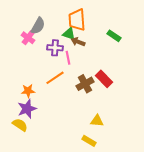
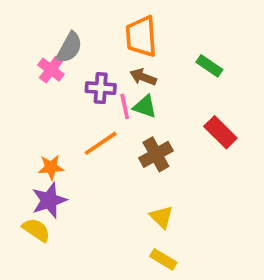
green triangle: (69, 34) -> (145, 106), moved
red rectangle: (104, 79) -> (220, 132), moved
yellow triangle: (97, 121) -> (161, 217), moved, turned 40

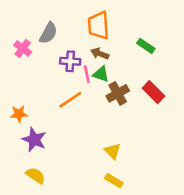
pink cross: (51, 70) -> (23, 48), moved
brown cross: (156, 154) -> (118, 93), moved
orange star: (51, 167) -> (19, 114), moved
purple star: (49, 200) -> (34, 140), turned -30
yellow semicircle: (36, 230) -> (36, 176), moved

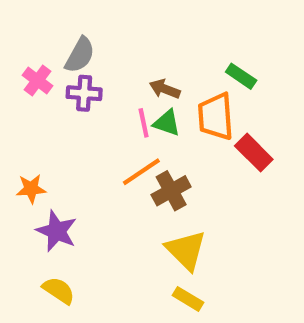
orange trapezoid: (98, 25) -> (216, 117), moved
purple cross: (70, 61) -> (84, 93), moved
brown cross: (118, 93) -> (171, 191), moved
orange line: (70, 100) -> (141, 172), moved
yellow triangle: (113, 151) -> (186, 250), size x1.5

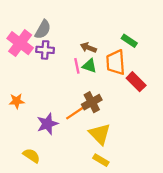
pink cross: (37, 80) -> (20, 43), size x1.6
orange line: (141, 172) -> (76, 112), moved
purple star: (57, 231) -> (47, 124), moved, turned 30

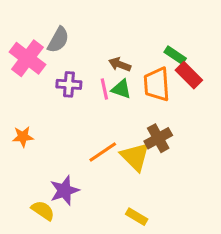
purple cross: (45, 50) -> (69, 84), moved
red rectangle: (136, 82) -> (189, 75), moved
brown cross: (92, 102) -> (158, 138), moved
purple star: (47, 124) -> (64, 191), moved
yellow triangle: (100, 134) -> (135, 157), moved

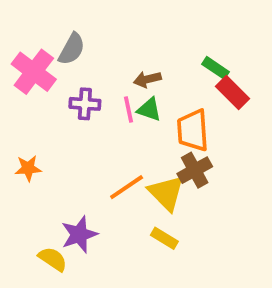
brown arrow: (120, 64) -> (147, 79), turned -35
orange trapezoid: (157, 84) -> (193, 130), moved
yellow rectangle: (137, 217) -> (164, 238), moved

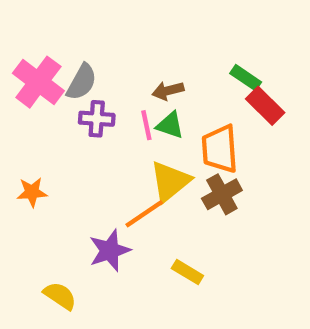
gray semicircle: (72, 49) -> (82, 82), moved
yellow triangle: (166, 193) -> (170, 181), moved, turned 36
purple star: (79, 234) -> (110, 250), moved

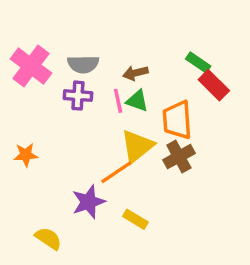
gray semicircle: (82, 82) -> (83, 64), moved, turned 60
yellow rectangle: (187, 272) -> (135, 219), moved

